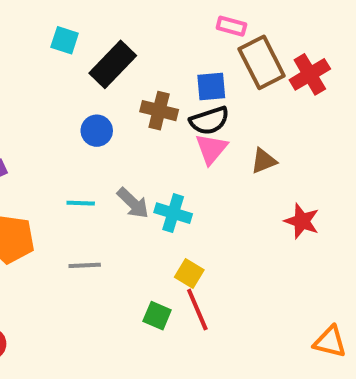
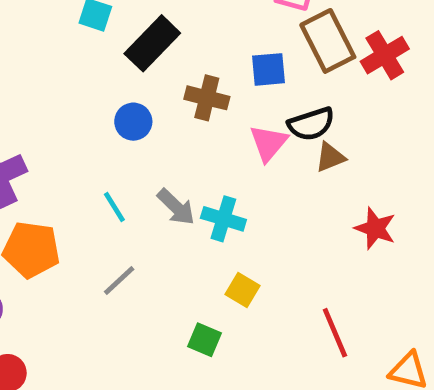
black semicircle: (209, 121) -> (311, 124), moved
cyan line: (81, 203) -> (114, 207), turned 56
gray line: (85, 265) -> (119, 281), turned -40
red line: (197, 310) -> (335, 333), moved

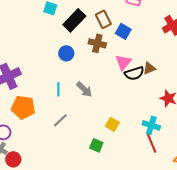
brown rectangle: (328, 41) -> (103, 19), moved, size x0.7
blue square: (269, 69) -> (123, 31), turned 35
black semicircle: (311, 124) -> (134, 73), moved
cyan line: (114, 207) -> (58, 89), turned 32
cyan cross: (223, 219) -> (151, 125), moved

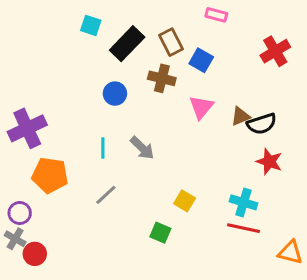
black semicircle: (134, 73) -> (262, 124), moved
red line: (151, 142) -> (244, 228), turned -55

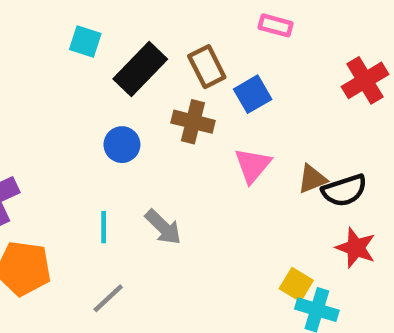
blue square: (201, 60) -> (253, 94), turned 30
yellow square: (185, 201) -> (296, 284), moved

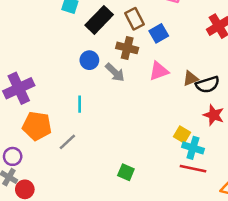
pink triangle: (253, 165) -> (159, 71), turned 30
gray arrow: (163, 227) -> (115, 72), moved
gray line: (108, 298) -> (67, 142), moved

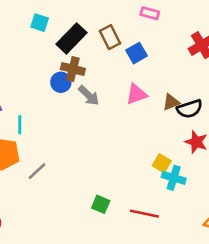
brown cross: (127, 48) -> (73, 69), moved
cyan line: (80, 104) -> (20, 125), moved
red line: (193, 169) -> (144, 214), moved

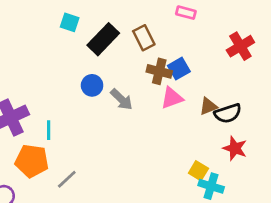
blue square: (137, 53) -> (179, 69), moved
brown cross: (73, 69) -> (159, 71), moved

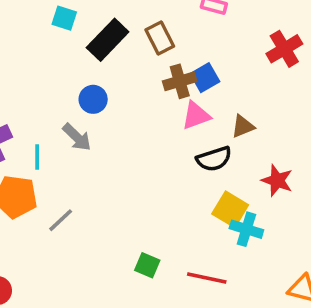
brown cross: (159, 71) -> (180, 81), turned -30
gray arrow: (121, 99) -> (77, 137), moved
black semicircle: (228, 113) -> (214, 159), moved
yellow square: (198, 171) -> (230, 209), size x1.4

